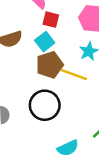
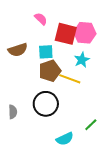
red square: (51, 20) -> (66, 34), moved, size x1.6
cyan square: (45, 42) -> (46, 52), turned 35

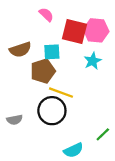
brown pentagon: (50, 71) -> (43, 71), moved
yellow line: (70, 79) -> (61, 93), moved
gray semicircle: (13, 112) -> (15, 120), turned 80

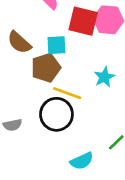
brown semicircle: (20, 50) -> (19, 42), turned 60
cyan star: (93, 61) -> (104, 77), moved

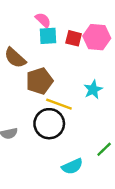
red square: (83, 21) -> (74, 38), size x0.6
cyan square: (56, 45) -> (48, 36), moved

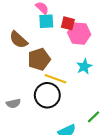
pink hexagon: (97, 37) -> (79, 34), moved

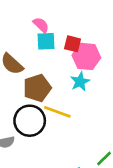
cyan star: (84, 66) -> (80, 82), moved
black circle: (47, 95) -> (30, 121), moved

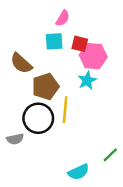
pink semicircle: (41, 25) -> (63, 18), moved, turned 77
yellow line: (57, 112) -> (65, 110), turned 75

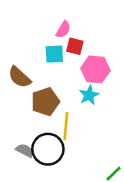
red square: (80, 44) -> (75, 46), moved
black circle: (38, 118) -> (48, 149), moved
gray semicircle: (15, 139) -> (25, 150), moved, turned -140

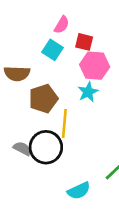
red square: (75, 46) -> (84, 42), moved
cyan square: (54, 54) -> (52, 50), turned 36
brown semicircle: (20, 77) -> (17, 74), turned -40

